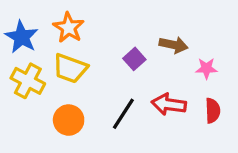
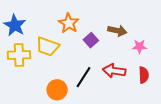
orange star: (69, 28) -> (69, 23), moved
yellow cross: (28, 81) -> (19, 55), turned -30
orange circle: (69, 120) -> (57, 90), moved

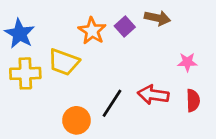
brown arrow: (117, 31) -> (157, 18), moved
purple square: (91, 40) -> (125, 27), moved

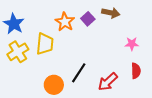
yellow trapezoid: (64, 62) -> (45, 44), turned -105
yellow cross: (25, 73) -> (18, 52), turned -30
red arrow: (153, 95) -> (108, 82), moved, turned -50

